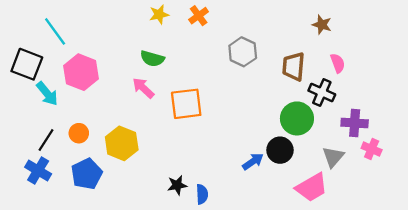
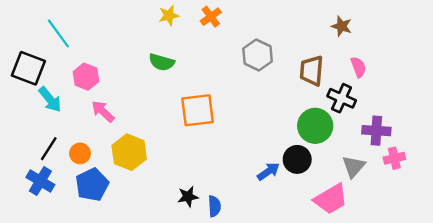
pink hexagon: (81, 72) -> (86, 77), size x0.7
pink arrow: (143, 88) -> (103, 111), moved
orange circle: (79, 133) -> (80, 153), moved
pink cross: (372, 149) -> (394, 158), turned -36

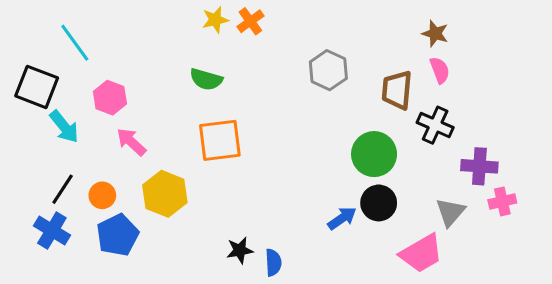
orange cross: (211, 17) -> (250, 21), moved
pink semicircle: (358, 67) -> (440, 70), moved
orange square: (198, 110) -> (220, 140), moved
green circle: (315, 126) -> (374, 154), moved

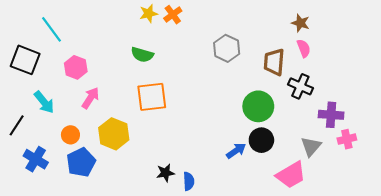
cyan arrow: (64, 127) -> (44, 102), moved
pink arrow: (131, 142) -> (91, 98), turned 80
black line: (63, 189) -> (17, 125), moved

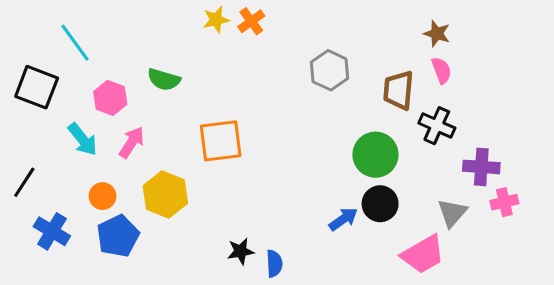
green semicircle: (142, 55) -> (164, 80), moved
cyan arrow: (44, 102) -> (83, 139), moved

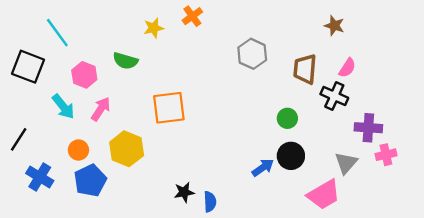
yellow star: (216, 20) -> (154, 28), moved
pink semicircle: (441, 70) -> (347, 68), moved, turned 54
green circle: (375, 155) -> (287, 118), size x0.6

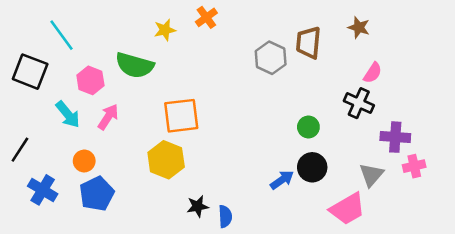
green semicircle: (125, 61) -> (135, 65), size x1.4
brown trapezoid: (305, 69) -> (308, 43), moved
yellow hexagon: (127, 149) -> (166, 160), moved

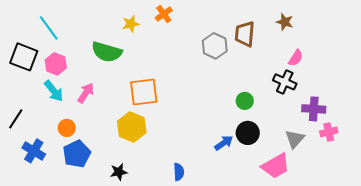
pink hexagon: (90, 80) -> (56, 64), moved
black star: (198, 206) -> (119, 172), moved

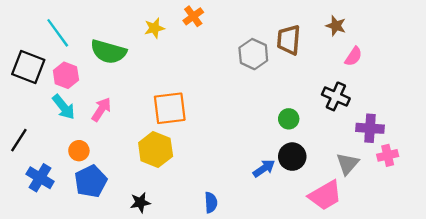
green semicircle: (107, 52) -> (108, 52), moved
pink semicircle: (296, 58) -> (354, 56), moved

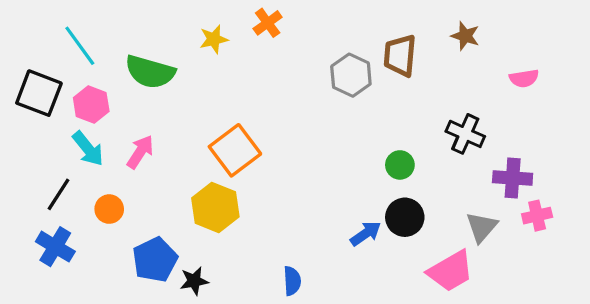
pink semicircle: (354, 56) -> (524, 78), moved, turned 48
orange square: (170, 108) -> (235, 150), turned -30
black line: (19, 140) -> (59, 194), moved
blue pentagon: (91, 181) -> (155, 260), moved

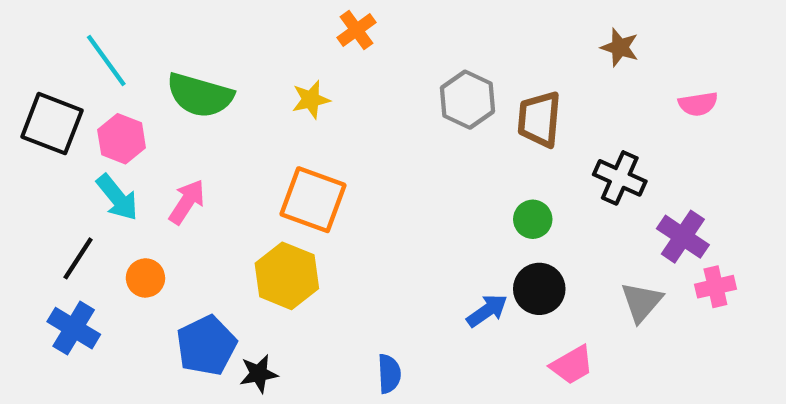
yellow star: (214, 39) -> (311, 100), moved
brown trapezoid: (400, 56) -> (539, 119), moved
orange square: (235, 150) -> (313, 200), turned -33
purple cross: (513, 178) -> (683, 237), turned 30
pink trapezoid: (451, 271) -> (572, 365), moved, size x0.7

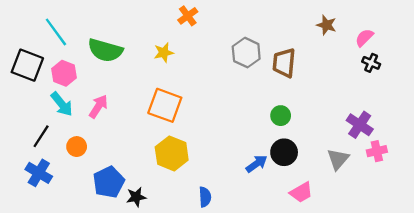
pink semicircle: (698, 104) -> (364, 38), moved, turned 144
black cross: (620, 178) -> (371, 63), moved, size x0.7
yellow hexagon: (287, 276) -> (172, 153), moved

